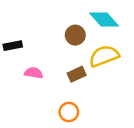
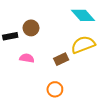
brown circle: (75, 35) -> (31, 28), moved

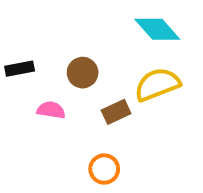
brown circle: (31, 28) -> (83, 73), moved

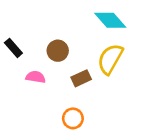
black rectangle: (20, 69) -> (13, 48), turned 60
yellow semicircle: (157, 84) -> (110, 59), turned -40

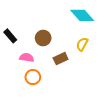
yellow semicircle: (110, 59) -> (82, 44), size x0.6
orange circle: (73, 118) -> (33, 77), moved

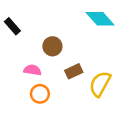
black rectangle: (10, 36) -> (12, 26), moved
yellow semicircle: (82, 44) -> (100, 84), moved, size x1.5

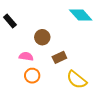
yellow semicircle: (100, 84) -> (77, 80), moved, turned -80

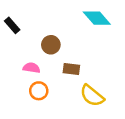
brown rectangle: (59, 57) -> (71, 69), turned 32

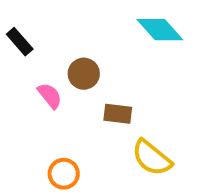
pink semicircle: (31, 68) -> (50, 96), moved, turned 42
orange circle: (39, 91) -> (64, 174), moved

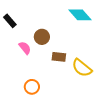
yellow semicircle: (152, 158) -> (82, 68), moved

